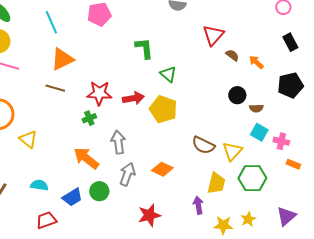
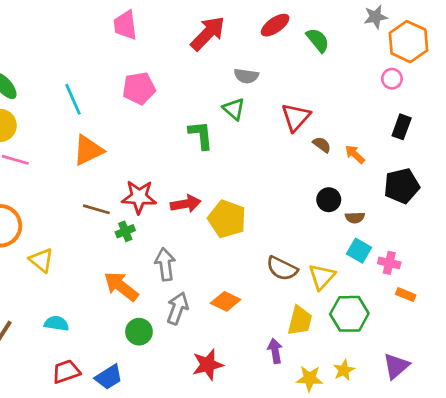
black rectangle: (290, 42) -> (402, 127), turned 48
green triangle: (168, 74) -> (234, 109), moved
brown line: (55, 88) -> (96, 209), moved
blue trapezoid: (72, 197) -> (109, 377), moved

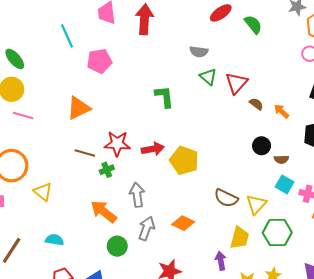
red arrow: (208, 33) -> (144, 19), moved, turned -40
pink pentagon: (139, 88) -> (99, 61), moved
cyan line: (73, 99) -> (67, 36), moved
green triangle: (234, 109) -> (208, 77), moved

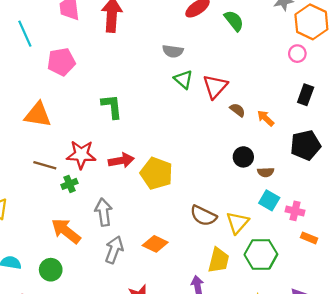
green L-shape: (164, 97) -> (112, 106), moved
orange triangle: (79, 108) -> (38, 115), turned 35
green circle: (117, 246) -> (51, 270), moved

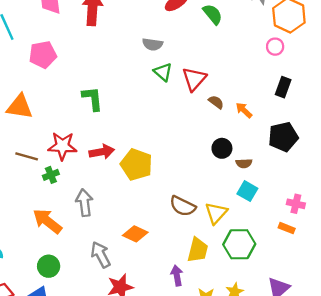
pink cross: (295, 211) -> (296, 204), moved
gray arrow: (114, 250) -> (101, 255), moved, turned -48
green circle: (51, 270) -> (49, 266), moved

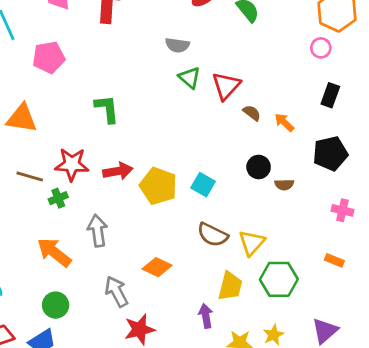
cyan square: (247, 191) -> (203, 185), moved
pink cross: (296, 204) -> (342, 210), moved

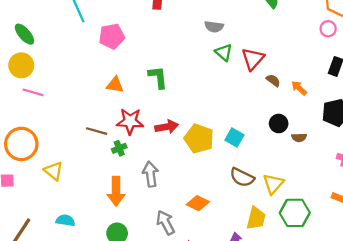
orange triangle: (22, 118) -> (115, 85), moved, size x0.7
orange arrow: (54, 252) -> (116, 191), turned -128

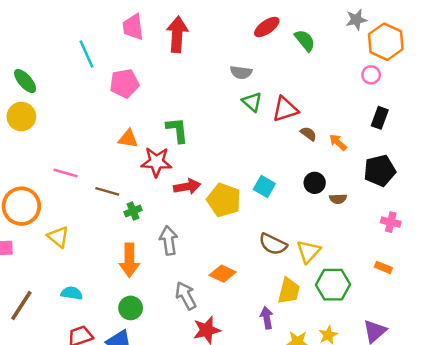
red triangle: (253, 59) -> (285, 109), turned 30
pink line: (33, 92) -> (66, 173), moved
red star: (130, 121) -> (156, 162), moved
cyan square: (234, 137) -> (264, 187), moved

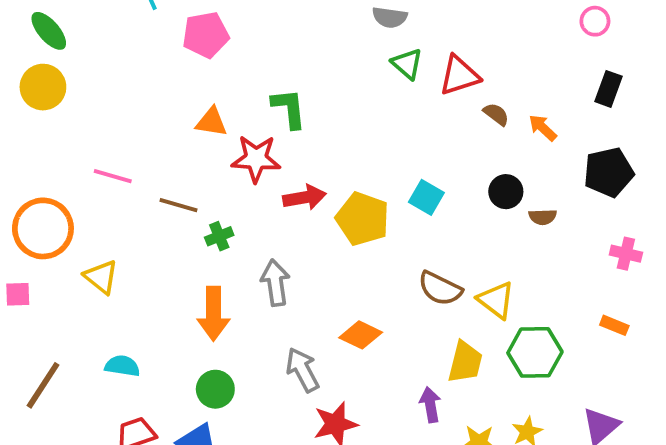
yellow triangle: (309, 252) -> (496, 300), turned -35

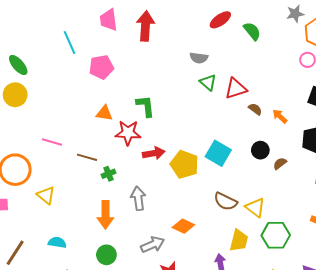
cyan square: (426, 197) -> (218, 153), size x1.4
brown semicircle: (543, 217) -> (280, 163), turned 144
gray arrow: (302, 370) -> (153, 245), turned 95

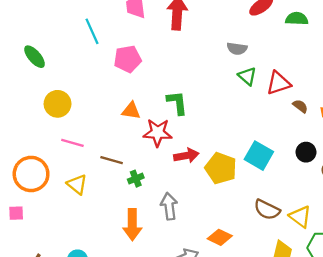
green semicircle: (252, 31) -> (297, 19), turned -48
yellow circle: (15, 95) -> (58, 104), moved
yellow triangle: (46, 195) -> (77, 184), moved

